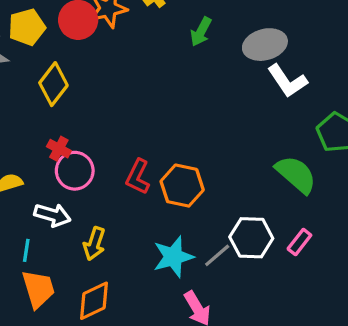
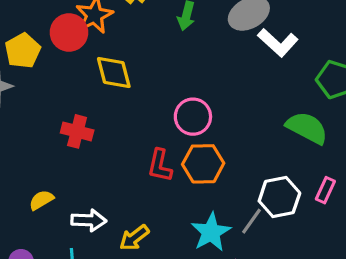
yellow diamond: (53, 84) -> (114, 72), moved, turned -39
red cross: (59, 149) -> (77, 131), moved, size x1.4
pink circle: (75, 171) -> (193, 117), moved
yellow arrow: (94, 244) -> (134, 238), turned 48

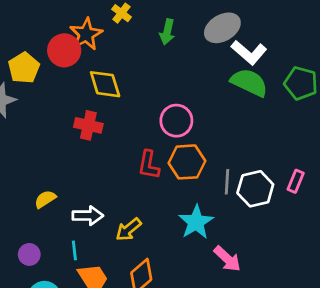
green semicircle: (307, 128) -> (249, 82), moved
red cross: (77, 131) -> (88, 125), moved
gray line: (252, 221) -> (227, 182), moved, turned -30

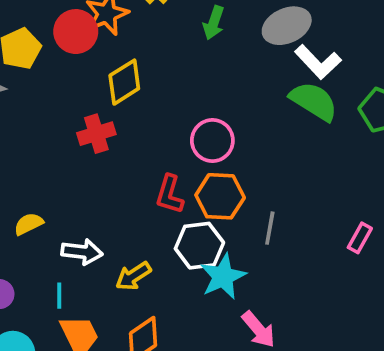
yellow diamond: (105, 84) -> (124, 82), turned 68
red cross: (88, 125) -> (96, 134), turned -36
white hexagon: (255, 189) -> (199, 246), moved

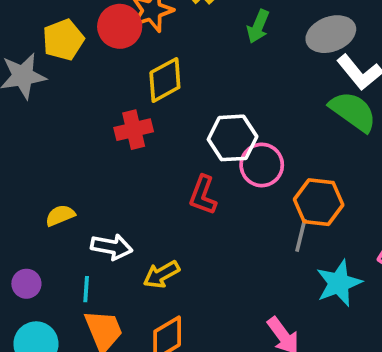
pink circle: (212, 141) -> (262, 165), moved
orange hexagon: (220, 196) -> (319, 202), moved
white hexagon: (199, 246) -> (233, 138), moved
cyan star: (223, 277) -> (339, 283), moved

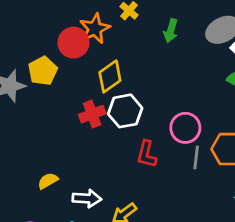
yellow pentagon: (63, 40) -> (43, 71), moved
white hexagon: (233, 138) -> (125, 111), moved
gray line: (301, 235) -> (196, 157), moved

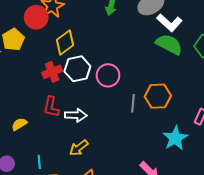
pink circle: (185, 128) -> (108, 75), moved
red L-shape: (147, 154) -> (51, 107), moved
white arrow: (87, 198) -> (76, 115), moved

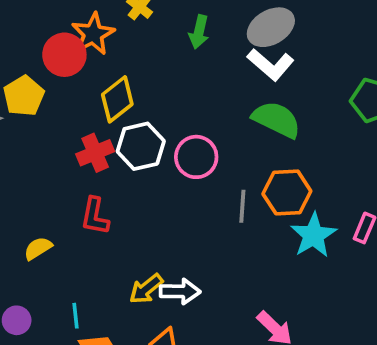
white L-shape: (170, 23) -> (271, 64), moved
green semicircle: (169, 44) -> (277, 119), moved
white arrow: (76, 115) -> (180, 291), moved
cyan star: (175, 138) -> (313, 235), moved

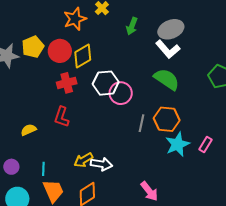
red circle: (64, 55) -> (60, 51), moved
white hexagon: (141, 146) -> (106, 83), moved

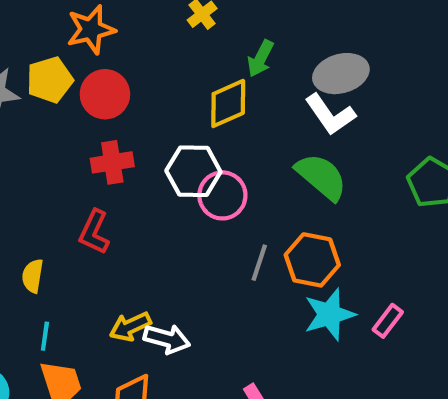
orange star: (75, 19) -> (91, 30), moved
yellow diamond: (83, 56) -> (228, 103), moved
yellow semicircle: (29, 130) -> (33, 276), moved, turned -63

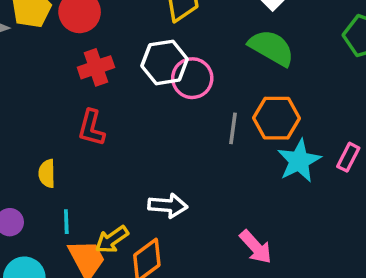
yellow arrow: (130, 327) -> (112, 240), moved

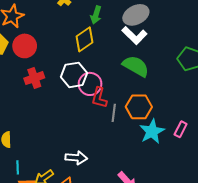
red L-shape: (91, 128) -> (99, 98), moved

